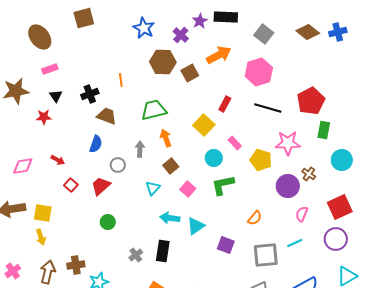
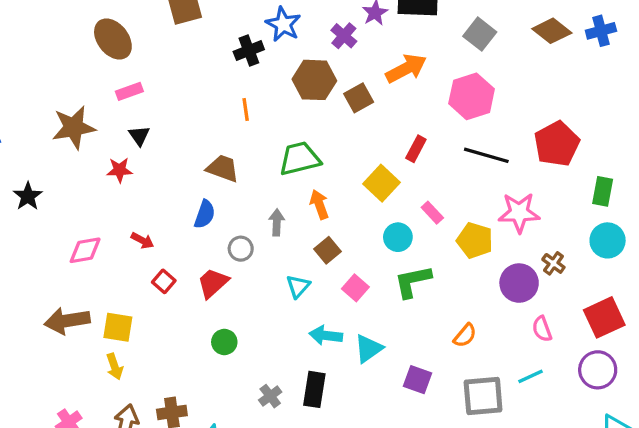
black cross: (90, 94) -> (249, 50), moved
green rectangle: (324, 130) -> (603, 191), moved
pink semicircle: (302, 214) -> (542, 329), turned -42

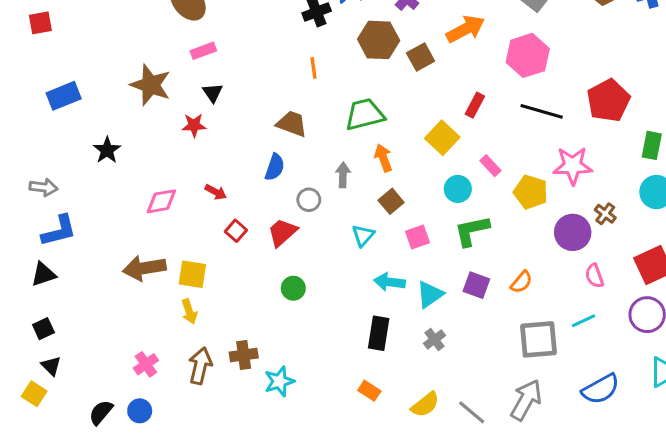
brown star: (74, 127) -> (151, 85), turned 30
pink square: (355, 288) -> (417, 237), turned 30
purple square: (418, 380) -> (476, 285), moved
gray cross: (270, 396) -> (435, 339), moved

